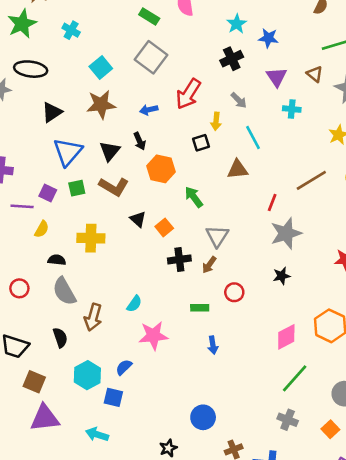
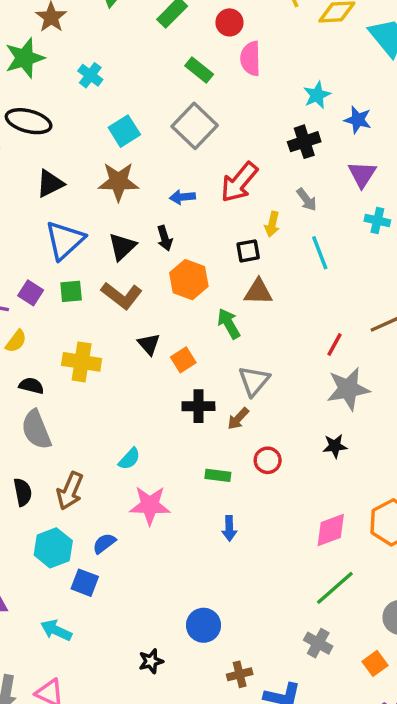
brown triangle: (238, 169) -> (258, 292), moved
brown arrow: (93, 317) -> (70, 491), moved

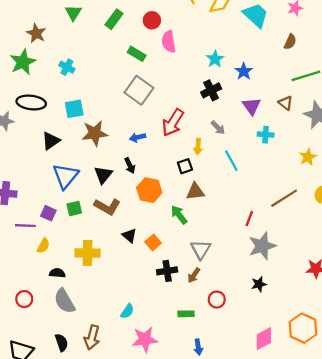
blue star: (358, 120) -> (244, 71), turned 30
cyan square: (124, 131) -> (74, 109), moved, turned 30

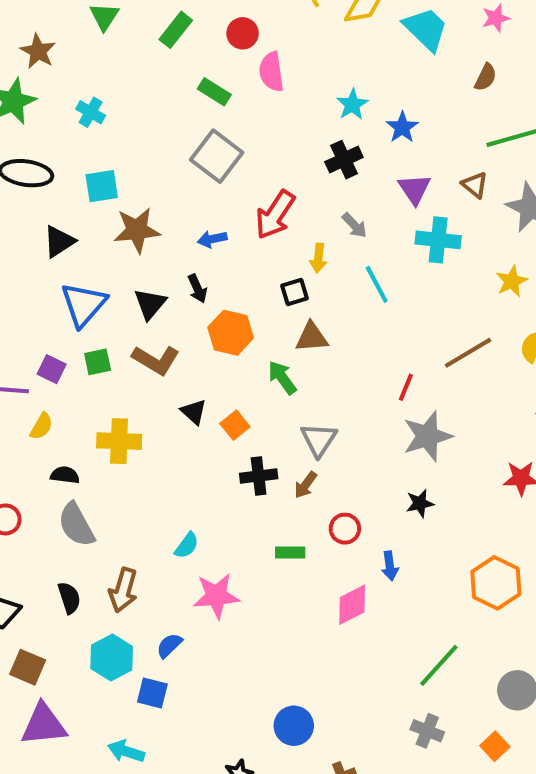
cyan cross: (266, 135) -> (438, 240), size x1.5
pink diamond: (264, 339) -> (352, 605), moved
blue arrow: (198, 347) -> (390, 566), moved

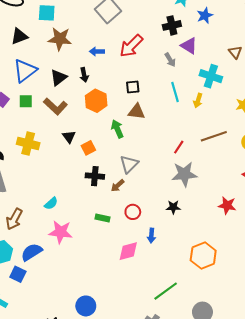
purple triangle: (415, 189) -> (189, 46), moved, turned -36
yellow arrow: (318, 258) -> (198, 100), moved
blue semicircle: (169, 645) -> (32, 252), size x1.5

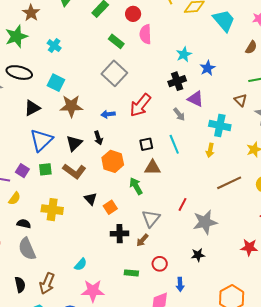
cyan square: (47, 13) -> (56, 83), turned 30
cyan line: (175, 92) -> (174, 144), moved
red line: (179, 147) -> (182, 204), moved

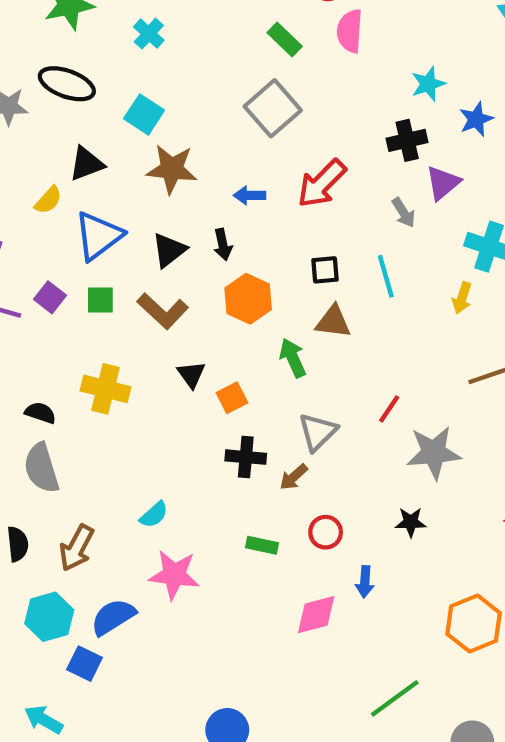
purple triangle: (196, 99) -> (443, 183), turned 48
yellow semicircle: (15, 198) -> (48, 200), moved

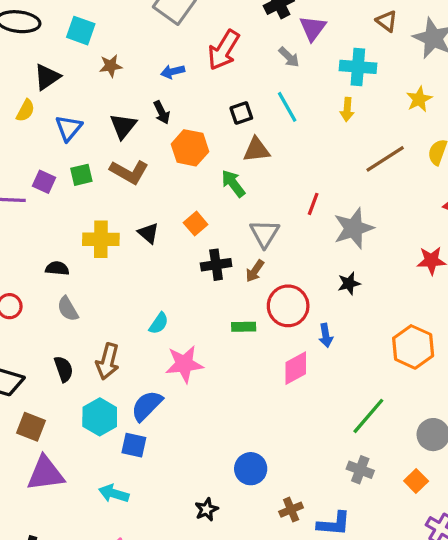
brown star: (172, 169) -> (111, 66), size x0.6
blue triangle: (98, 236) -> (69, 128), size x0.7
black triangle: (191, 374) -> (148, 233), moved
gray semicircle: (41, 468) -> (68, 309), size x0.7
red circle: (326, 532) -> (288, 306), size x1.6

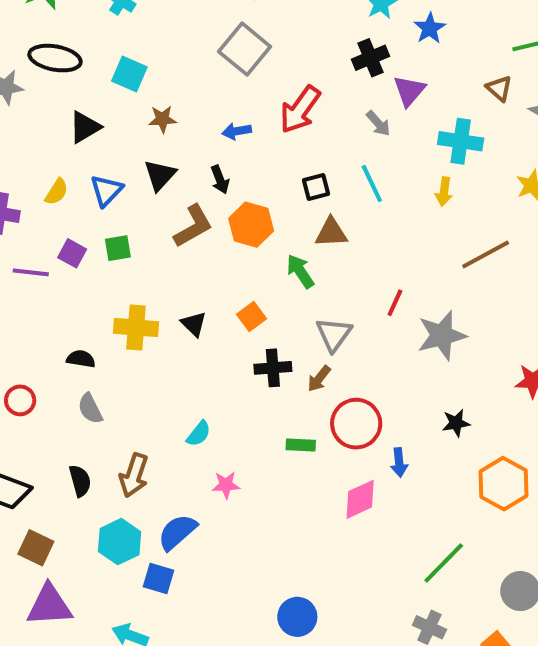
yellow semicircle: (25, 111) -> (57, 192), moved
black triangle: (123, 126) -> (160, 175), moved
brown L-shape: (129, 172) -> (193, 226), moved, turned -63
black star: (349, 283) -> (456, 423), moved
pink star: (184, 364) -> (226, 485), size x0.6

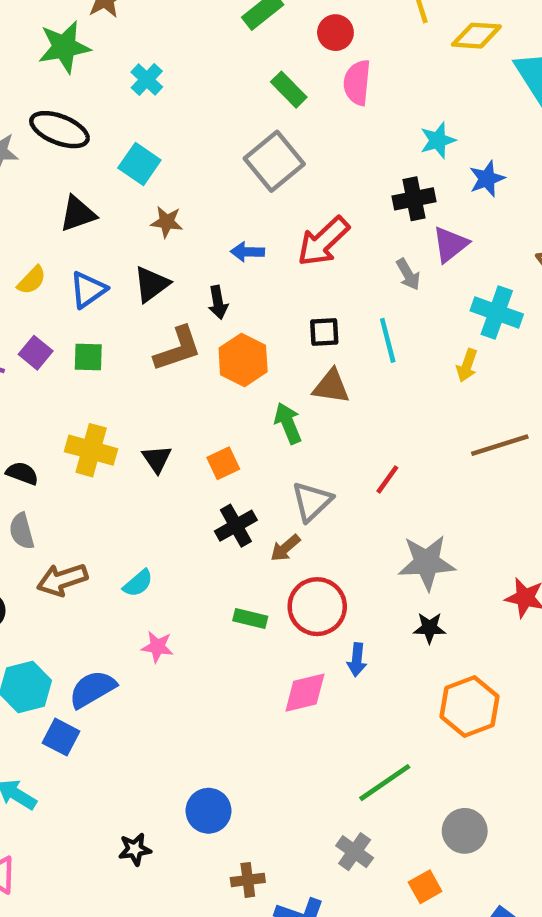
gray star: (442, 335) -> (427, 563), moved
black cross: (273, 368) -> (236, 526), turned -36
brown arrow: (134, 475) -> (62, 580), moved, turned 42

